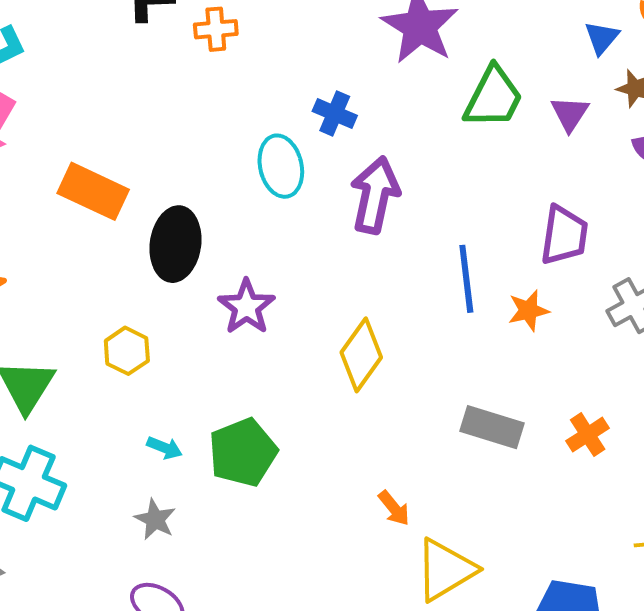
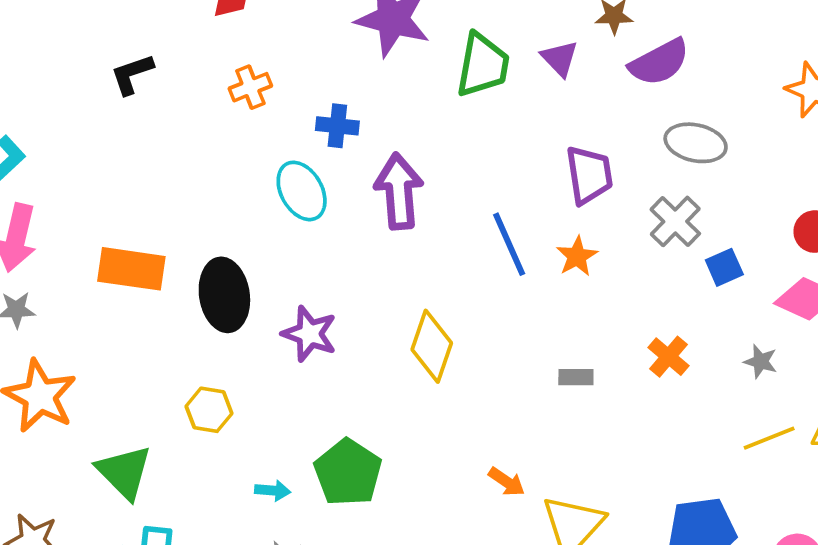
orange cross: (216, 29) -> (250, 87), moved
gray rectangle: (492, 427) -> (576, 377), size x0.6

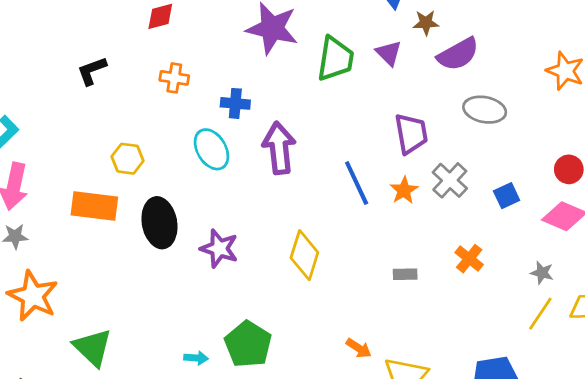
orange cross: (250, 87) -> (174, 78), turned 32
gray cross: (675, 221) -> (450, 180), moved
gray star: (761, 361) -> (542, 273), moved
yellow hexagon: (209, 410) -> (128, 159), moved
yellow line: (769, 438) -> (540, 314), turned -33

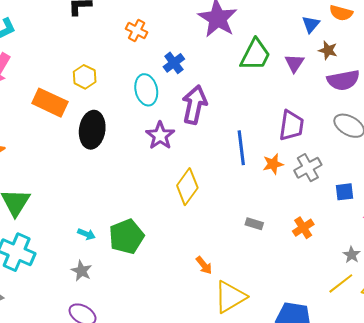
blue cross: (235, 103) -> (174, 63), turned 30
purple star: (219, 248) -> (160, 136), moved

